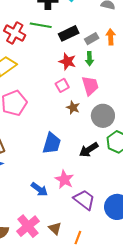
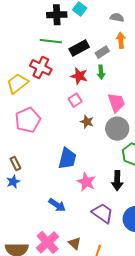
red cross: (15, 33) -> (41, 67), moved
orange arrow: (111, 37) -> (121, 40), moved
pink trapezoid: (90, 86) -> (116, 103), moved
black arrow: (89, 150) -> (117, 181), moved, turned -54
pink star: (64, 179) -> (86, 182), moved

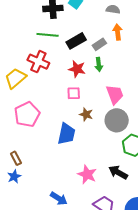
pink square: (75, 100) -> (74, 93), turned 32
blue trapezoid: (67, 159) -> (66, 134), moved
black arrow: (117, 181) -> (118, 172), turned 120

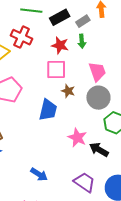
pink square: (74, 93) -> (56, 70), size x1.5
pink star: (87, 174) -> (77, 138), moved

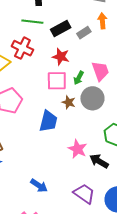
green arrow: (82, 41) -> (79, 78), moved, turned 32
pink trapezoid: (97, 72) -> (100, 71), moved
gray circle: (98, 98) -> (92, 98), moved

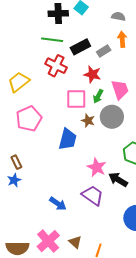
red cross: (22, 48) -> (56, 66), moved
red star: (61, 57) -> (92, 74), moved
purple trapezoid: (84, 194) -> (93, 195), moved

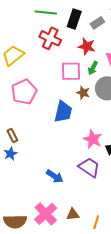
black rectangle: (80, 47) -> (74, 19), turned -42
brown triangle: (75, 242) -> (73, 214), turned -48

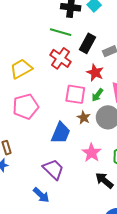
pink star: (93, 139) -> (92, 153), moved
purple trapezoid: (89, 167) -> (53, 169), moved

